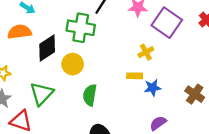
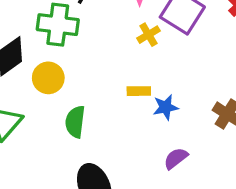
yellow cross: (146, 52) -> (148, 35), moved

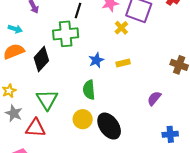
yellow circle: (48, 78) -> (83, 119), moved
blue star: (166, 107) -> (96, 60), moved

